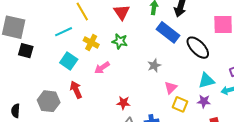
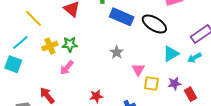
green star: (120, 41) -> (70, 44), moved
yellow cross: (91, 43) -> (50, 46), turned -35
cyan square: (69, 61) -> (13, 64), moved
purple star: (204, 101) -> (175, 83), moved

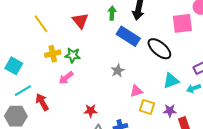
cyan line: (20, 42) -> (23, 91), moved
pink triangle: (138, 70) -> (136, 91), turned 32

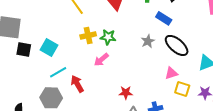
blue rectangle: (128, 36) -> (164, 18), size x0.7
black ellipse: (159, 49) -> (177, 45), moved
gray star: (118, 71) -> (148, 41), moved

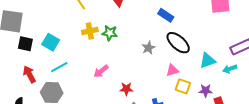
gray star: (148, 41) -> (148, 48), moved
pink arrow: (101, 60) -> (101, 71), moved
red arrow: (77, 84) -> (29, 74), moved

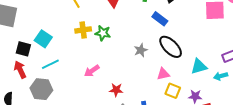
black square: (25, 44) -> (23, 49), moved

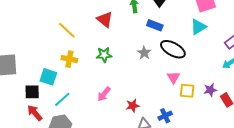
yellow cross: (83, 30) -> (69, 59), moved, turned 35
gray star: (141, 50) -> (144, 53), moved
cyan triangle: (199, 67) -> (198, 27), moved
pink triangle: (163, 74) -> (173, 77), turned -32

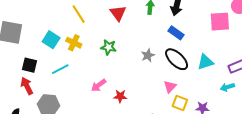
blue rectangle: (155, 25) -> (176, 33), moved
cyan triangle: (198, 27) -> (205, 62), moved
cyan square: (48, 77) -> (51, 40), moved
cyan line: (62, 99) -> (60, 69), moved
red star: (133, 106) -> (120, 96), moved

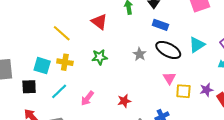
black square: (30, 65) -> (29, 87), moved
pink arrow: (98, 85) -> (87, 98), moved

